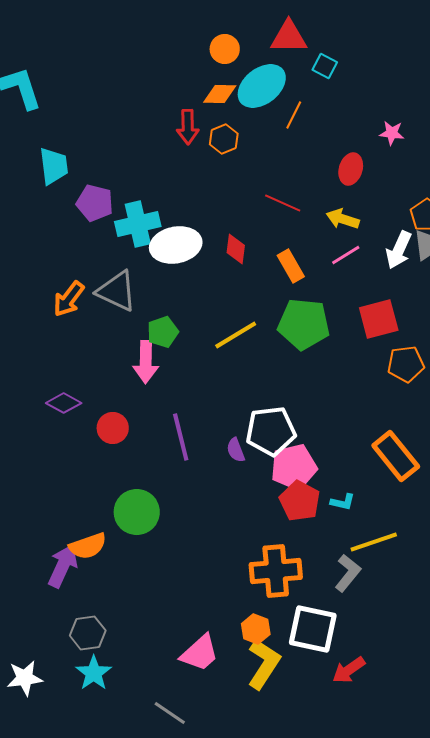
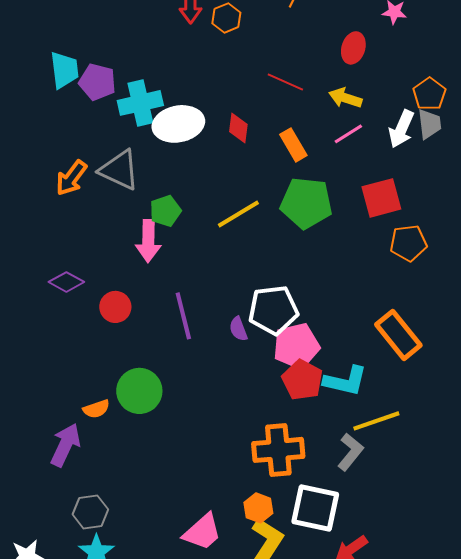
cyan trapezoid: (54, 166) -> (64, 70), moved
cyan L-shape: (343, 502) -> (345, 381), size x1.8
orange semicircle: (88, 546) -> (96, 409), moved, size x0.7

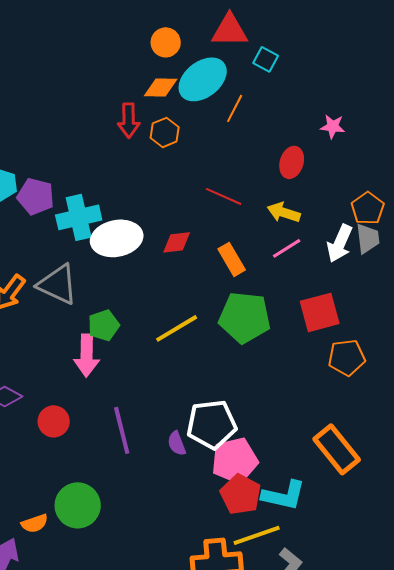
red diamond: (238, 128) -> (177, 242), turned 76
yellow line: (376, 421) -> (257, 535), moved

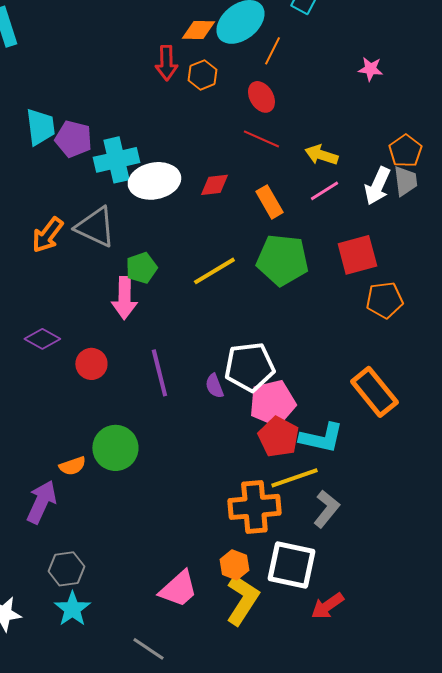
red ellipse: (292, 162) -> (261, 97), moved, turned -48

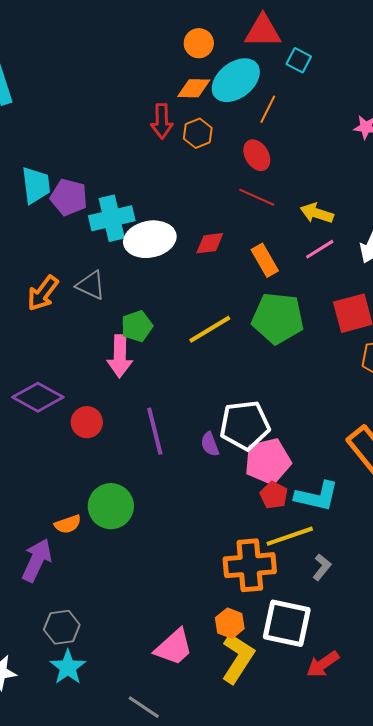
gray triangle: (95, 227) -> (91, 285), size x0.7
purple diamond: (42, 339) -> (38, 397), size x1.4
red pentagon: (278, 437) -> (274, 495), size x0.7
gray L-shape: (326, 509) -> (322, 567), size x0.7

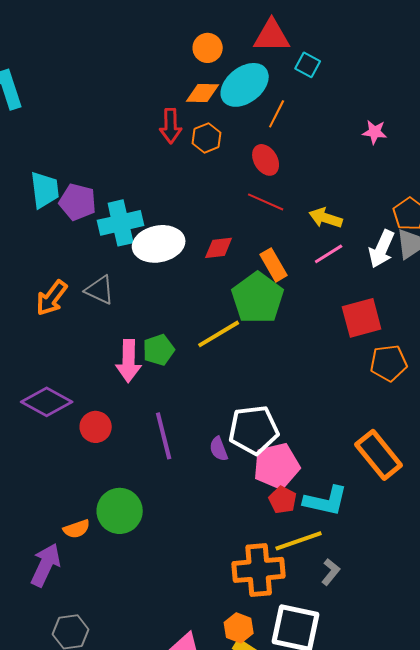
green pentagon: (278, 318) -> (258, 298), moved, turned 30
green pentagon: (137, 326) -> (159, 350), moved

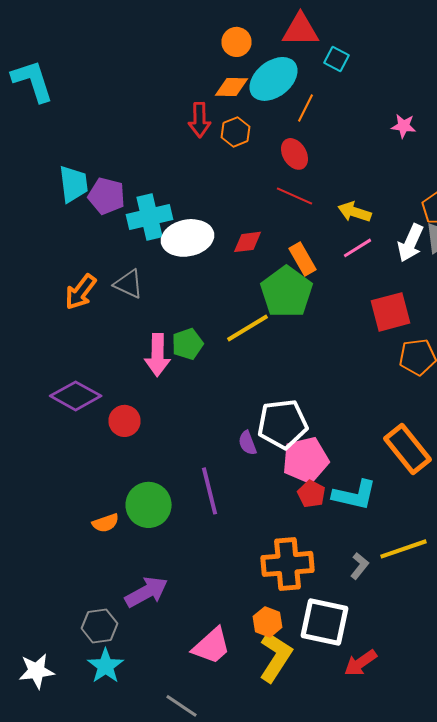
purple line: (164, 436) -> (210, 491), moved
yellow line: (299, 541) -> (404, 549), moved
purple arrow: (46, 565) -> (146, 592), moved, turned 36

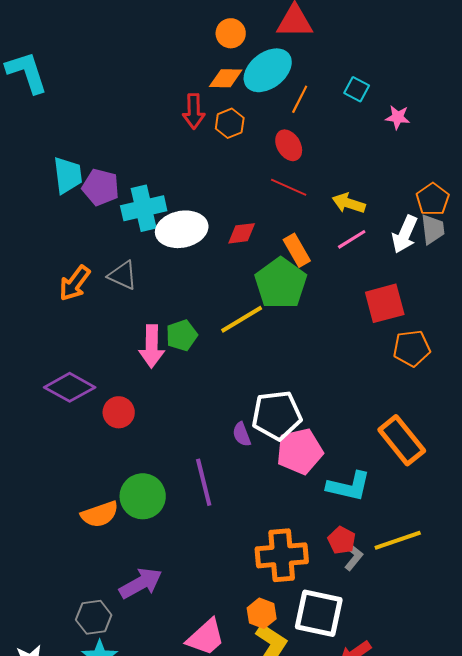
cyan square: (336, 59) -> (357, 89), moved
red pentagon: (312, 494) -> (342, 540), moved
orange semicircle: (106, 523) -> (100, 514), size x1.4

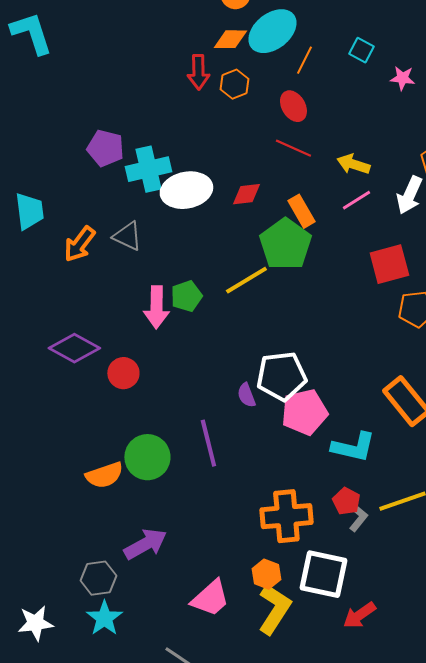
cyan trapezoid: (68, 175) -> (29, 211), moved

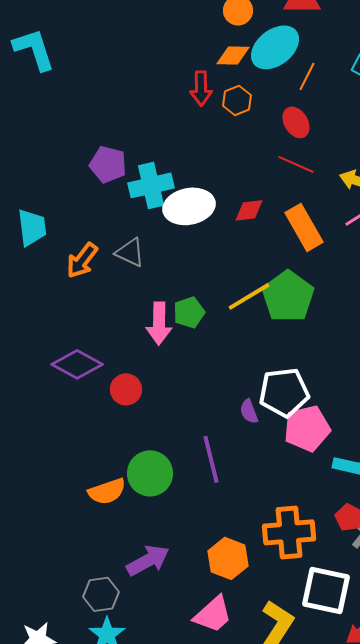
orange rectangle: (301, 211) -> (304, 227), size x1.4
green pentagon: (285, 244) -> (288, 296), moved
orange hexagon: (266, 574) -> (228, 558), moved, size x1.4

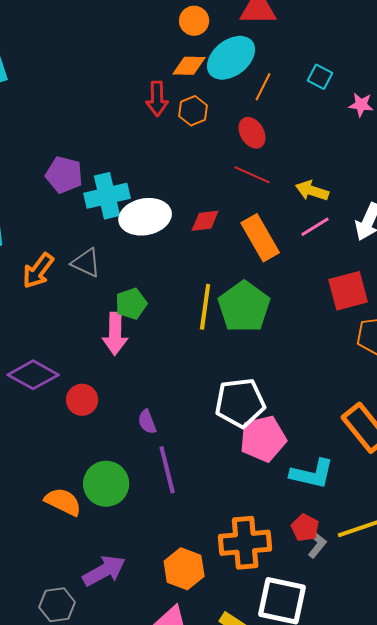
yellow line: (249, 296) -> (205, 307), turned -51
green pentagon: (189, 312) -> (131, 304), moved
purple semicircle: (249, 411) -> (147, 422), moved
orange semicircle: (107, 491) -> (63, 502), turned -135

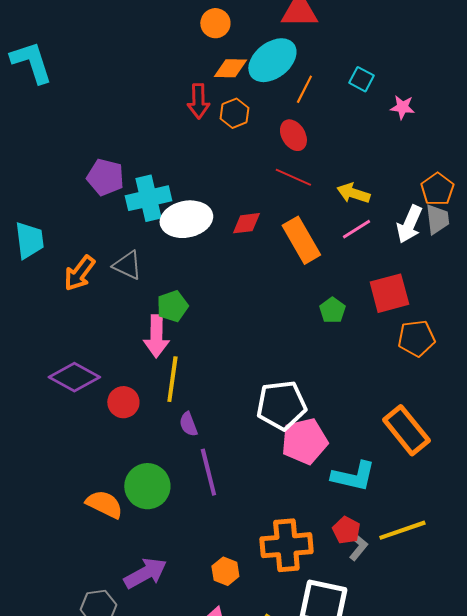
orange circle: (194, 21) -> (215, 23), moved
yellow line: (205, 307) -> (172, 379), moved
green pentagon: (244, 307) -> (332, 310), moved, size x0.5
orange hexagon: (184, 569) -> (225, 571), size x0.7

